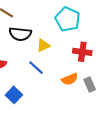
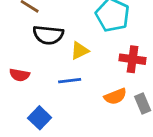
blue line: (36, 68) -> (70, 81), turned -49

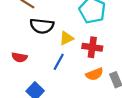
red cross: (133, 59) -> (92, 47), moved
blue line: (70, 81) -> (59, 62), turned -54

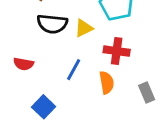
yellow triangle: (66, 38) -> (84, 28), moved
orange semicircle: (95, 74) -> (107, 83), moved, turned -78

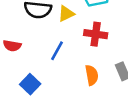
orange semicircle: (107, 83) -> (92, 75), moved

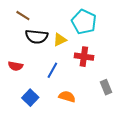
orange semicircle: (92, 75) -> (67, 97), moved, turned -63

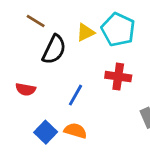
black semicircle: (37, 37) -> (54, 49), turned -70
yellow triangle: (60, 40) -> (85, 32), moved
orange semicircle: (67, 97) -> (75, 131), moved

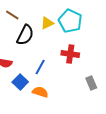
blue square: (46, 132) -> (20, 82), moved

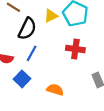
blue line: (40, 67) -> (32, 53), moved
orange semicircle: (40, 92) -> (55, 90), moved

